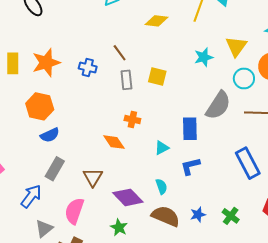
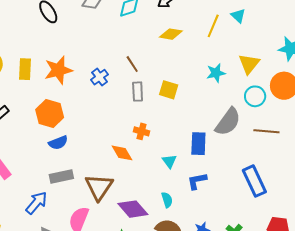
blue cross: (88, 67) -> (100, 77), turned 36
cyan triangle: (162, 148) -> (169, 161), turned -42
gray rectangle: (55, 169) -> (61, 177), turned 45
brown triangle: (93, 177) -> (99, 187), size x1.4

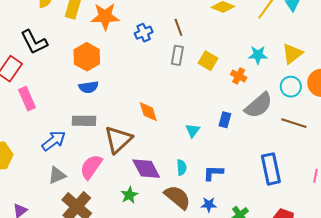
orange cross: (141, 131) -> (239, 76), moved
blue rectangle: (198, 144) -> (225, 120), size x0.7
blue L-shape: (197, 181) -> (213, 173), moved

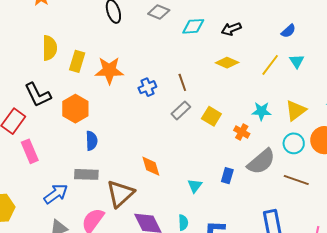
gray rectangle: (177, 55) -> (181, 110), turned 36
orange hexagon: (87, 57) -> (75, 109), moved
blue semicircle: (89, 87) -> (92, 141), turned -84

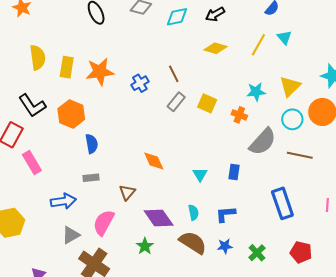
gray rectangle: (86, 174) -> (91, 178), size x0.7
blue rectangle: (227, 176) -> (234, 172), moved
blue arrow: (56, 194) -> (63, 201), turned 35
brown triangle: (120, 194) -> (127, 192), size x0.6

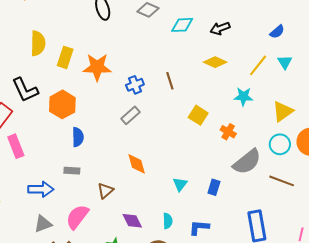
cyan star: (256, 92) -> (243, 97), moved
gray rectangle: (176, 102) -> (130, 115), moved
purple diamond: (159, 218) -> (132, 221), size x0.7

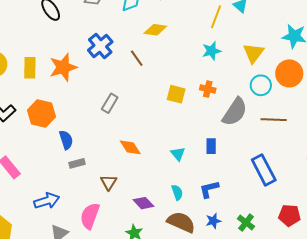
yellow diamond: (215, 62) -> (155, 30), moved
blue cross: (135, 85) -> (100, 46), moved, size x1.4
yellow square: (198, 115) -> (176, 94), moved
gray rectangle: (72, 171) -> (77, 163), moved

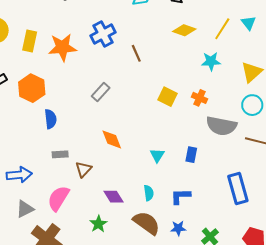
yellow diamond: (155, 30) -> (184, 30), moved
gray semicircle: (235, 112) -> (221, 126), turned 56
gray rectangle: (77, 163) -> (60, 154), moved

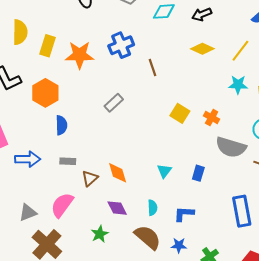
cyan star: (211, 61) -> (238, 85), moved
orange diamond: (112, 139) -> (118, 173), moved
blue arrow: (19, 175) -> (28, 159), moved

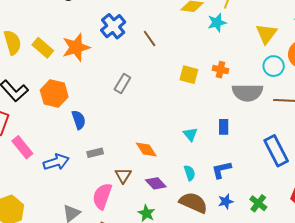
yellow rectangle: (47, 46) -> (43, 48), turned -50
cyan star: (238, 85) -> (217, 23), moved
brown triangle: (90, 178) -> (123, 175), moved

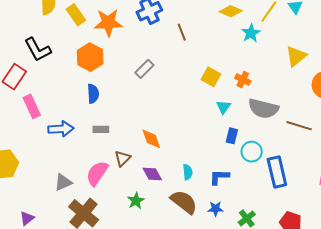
cyan star: (217, 23) -> (251, 33), turned -30
cyan circle: (274, 66) -> (252, 152), moved
orange hexagon: (54, 93) -> (90, 57), moved
cyan triangle: (190, 134) -> (223, 107), moved

